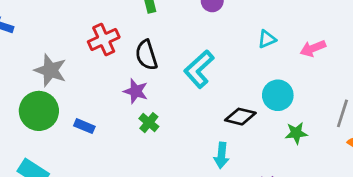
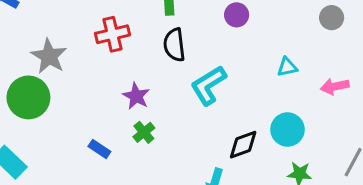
black semicircle: (146, 55) -> (174, 45), moved
black diamond: (240, 117) -> (243, 145), turned -44
blue rectangle: (84, 126) -> (99, 149), moved

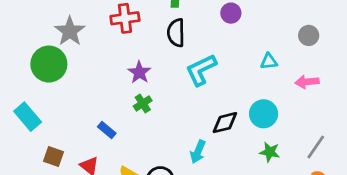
gray circle: (332, 18) -> (309, 35), moved
blue rectangle: (99, 149) -> (107, 130), moved

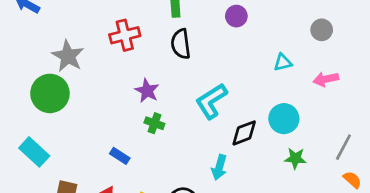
cyan L-shape: (201, 70) -> (211, 101), moved
green cross: (143, 103) -> (154, 123), turned -30

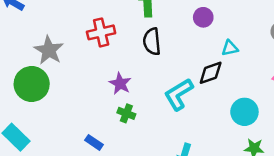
cyan triangle: (283, 62) -> (230, 48), moved
black diamond: (244, 133) -> (211, 73), moved

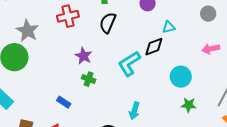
black semicircle: (152, 42) -> (108, 23), turned 30

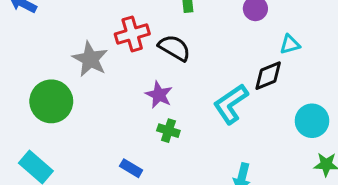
black semicircle: (108, 23) -> (174, 48), moved, turned 100
gray star: (27, 31) -> (90, 59), moved

